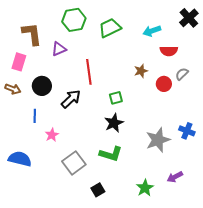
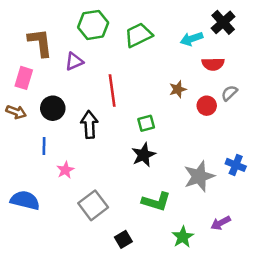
black cross: (189, 18) -> (223, 22), moved
black arrow: (71, 99) -> (89, 125), turned -50
green L-shape: (111, 154) -> (156, 202), moved

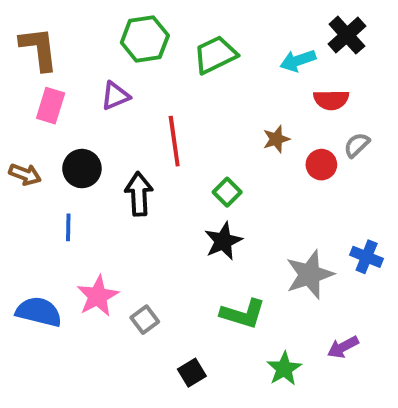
brown L-shape: (40, 43) -> (39, 49), moved
pink rectangle: (24, 78) -> (51, 106), moved
green square: (146, 123) -> (227, 192), turned -30
pink star: (65, 170) -> (98, 296), moved, size x1.5
gray square: (93, 205) -> (145, 320), size x0.6

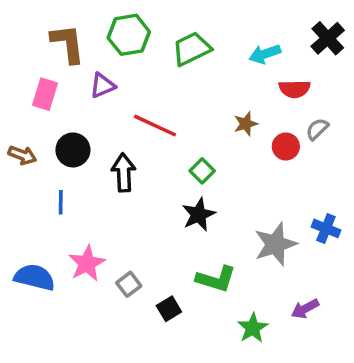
black cross: (347, 35) -> (328, 38), moved
brown L-shape: (39, 49) -> (68, 44), moved
red line: (174, 141) -> (155, 126), turned -57
black square: (192, 373) -> (169, 309), moved

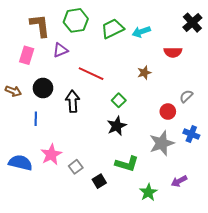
cyan arrow: (265, 54) -> (141, 32), moved
gray semicircle: (317, 129) -> (186, 96), moved
red circle: (286, 146) -> (168, 112), moved

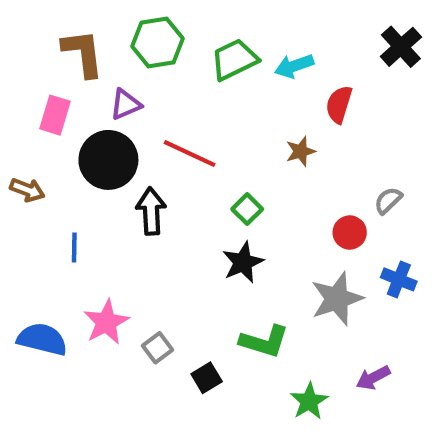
red semicircle: (173, 52) -> (339, 104), moved, turned 108
black circle: (43, 88) -> (108, 160), moved, size x1.4

